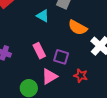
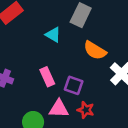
pink triangle: (49, 76) -> (59, 109), turned 30
red star: (81, 76) -> (86, 110), moved

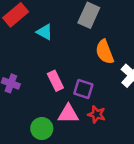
cyan triangle: (53, 35) -> (45, 32), moved
orange semicircle: (95, 50) -> (105, 52), turned 40

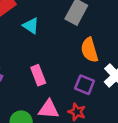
purple square: (83, 89) -> (85, 85), moved

